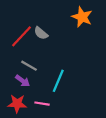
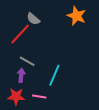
gray semicircle: (41, 33) -> (33, 19), moved
purple arrow: (23, 81) -> (21, 75), turned -120

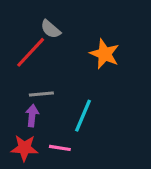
orange star: (77, 16) -> (105, 54), moved
gray line: (27, 61) -> (41, 94), turned -35

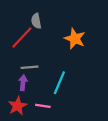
gray semicircle: (51, 29) -> (36, 21), turned 40
red star: (24, 148) -> (17, 106), turned -30

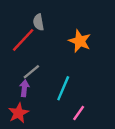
gray line: (30, 67) -> (31, 72), turned -35
pink line: (43, 106) -> (79, 113), moved, turned -64

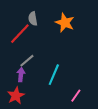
orange star: (80, 41) -> (65, 23), moved
pink line: (79, 113) -> (76, 96), moved

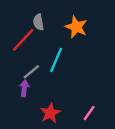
cyan line: (54, 75) -> (56, 60), moved
red star: (16, 96) -> (50, 113), moved

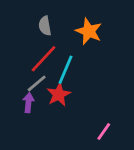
red line: (23, 40) -> (43, 59), moved
red star: (50, 113) -> (59, 94), moved

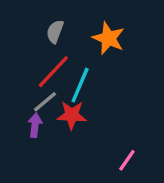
gray semicircle: (45, 26) -> (55, 32), turned 30
red star: (59, 94) -> (72, 115), turned 30

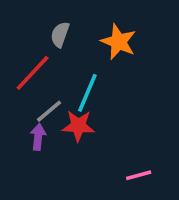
red line: (53, 72) -> (33, 73), moved
pink line: (127, 160) -> (139, 175), turned 40

